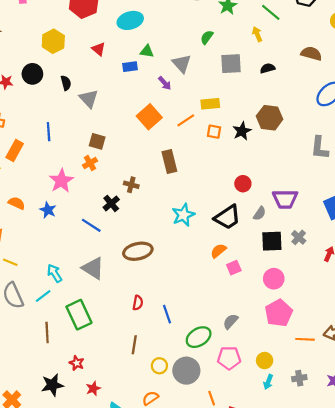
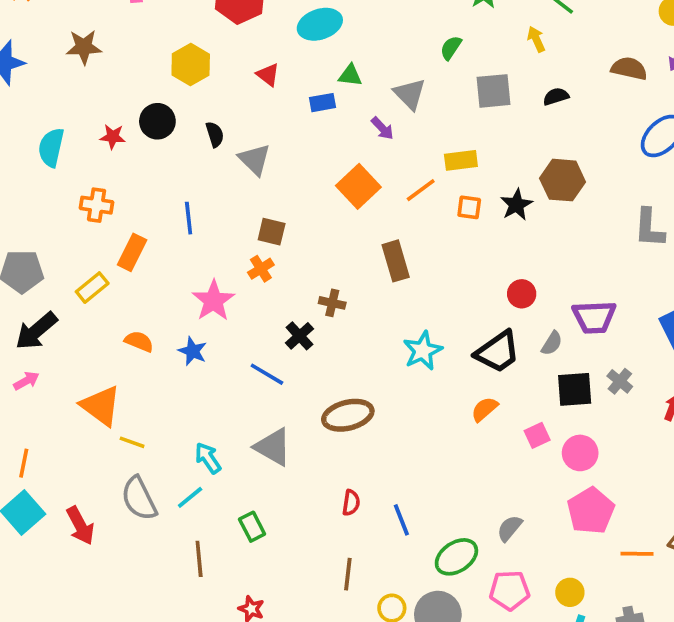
pink square: (234, 268) -> (537, 435), moved
green rectangle: (79, 315) -> (252, 527), size x0.6

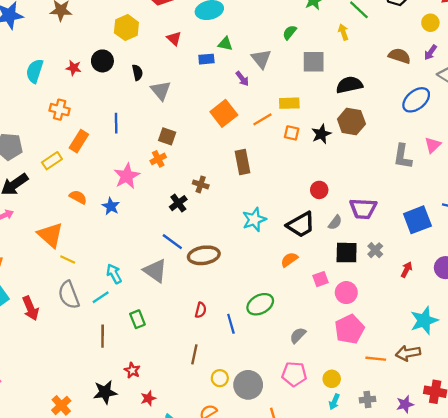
black semicircle: (556, 96) -> (349, 85), moved, size x1.6
blue line: (267, 374) -> (172, 242), moved
green ellipse: (456, 557) -> (260, 304), moved

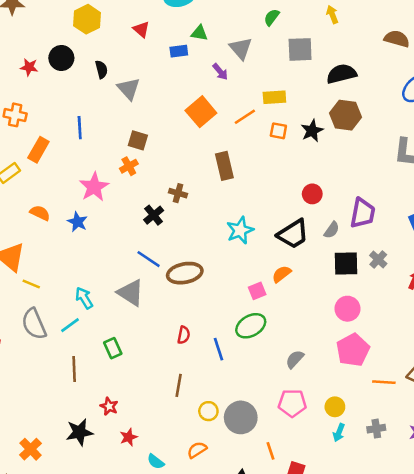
purple trapezoid: (363, 209) -> (363, 213), turned -80
pink square: (321, 279) -> (257, 291), moved

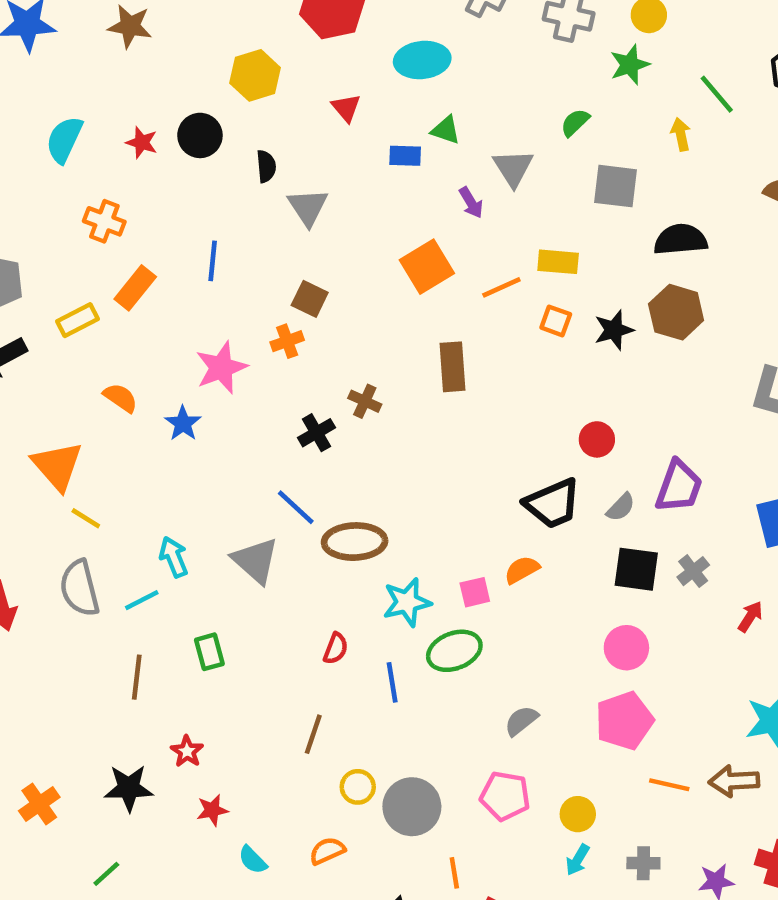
cyan star: (240, 230) -> (407, 602), moved

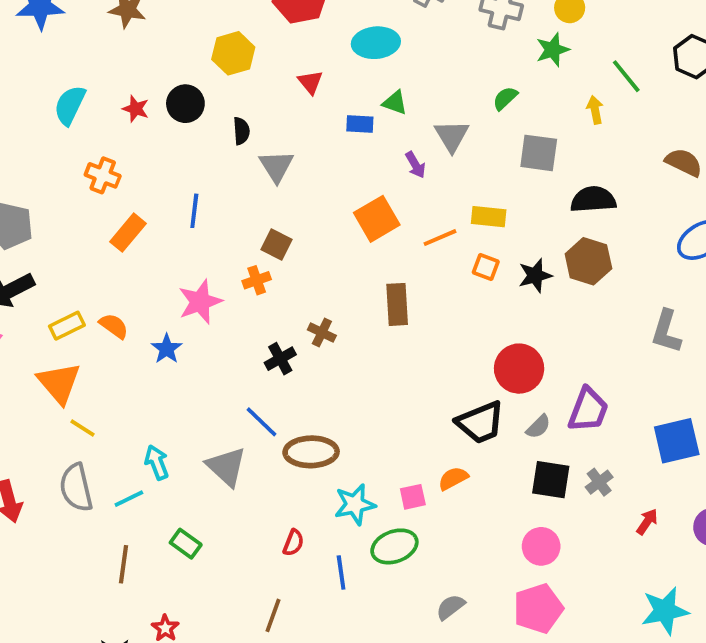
yellow rectangle: (78, 320) -> (67, 326), moved
red circle: (597, 439) -> (519, 369), size x1.6
green rectangle: (209, 652) -> (186, 544), turned -40

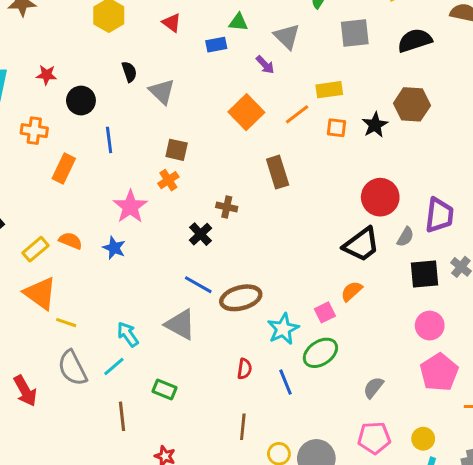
black circle: (185, 104) -> (81, 101), moved
black semicircle: (593, 200) -> (415, 40), moved

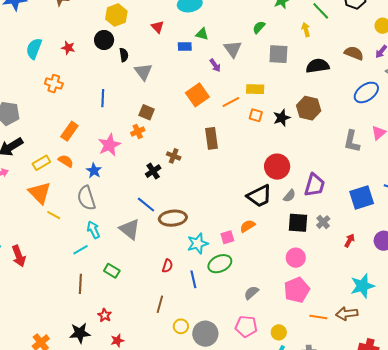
black circle: (81, 101) -> (104, 40), moved
orange rectangle: (64, 169) -> (69, 131), moved
gray semicircle: (72, 368) -> (86, 198), moved

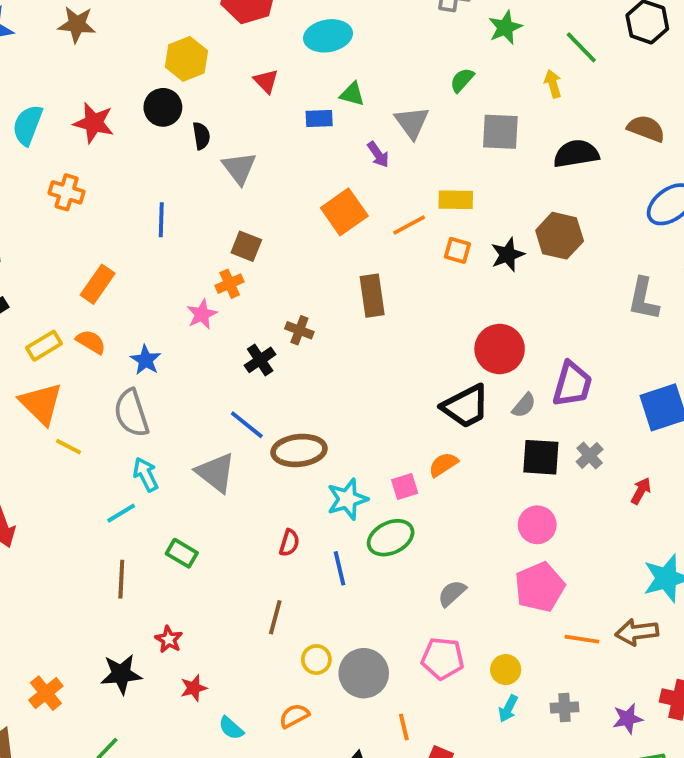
red star: (68, 48) -> (94, 123), size x1.5
pink star: (109, 145) -> (202, 314), moved, size x0.7

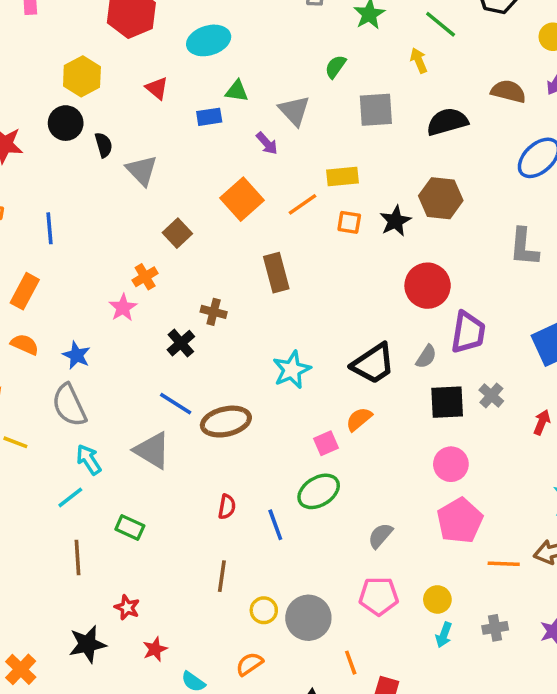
blue line: (161, 220) -> (49, 228), moved
brown square: (246, 246) -> (177, 233), moved, turned 32
red circle: (500, 349) -> (428, 286), moved
cyan star: (347, 499) -> (292, 370), moved

